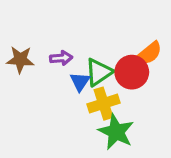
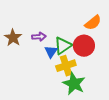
orange semicircle: (149, 53) -> (93, 23), moved
brown star: (20, 60) -> (13, 38), turned 30

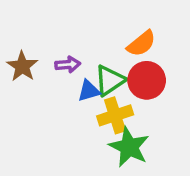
orange semicircle: (93, 23) -> (141, 44), moved
blue triangle: (51, 52) -> (89, 91), turned 40

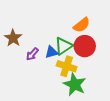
purple arrow: (68, 65) -> (32, 54), moved, turned 136
yellow cross: (115, 115) -> (67, 66), turned 36

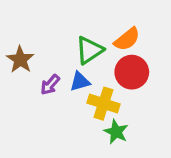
green triangle: (64, 46) -> (89, 50), moved
green star: (75, 84) -> (116, 132), size x0.7

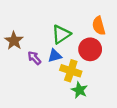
orange semicircle: (127, 39) -> (99, 26), moved, turned 114
purple arrow: (50, 85) -> (34, 58), turned 96

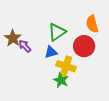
purple arrow: (34, 58) -> (25, 46), moved
green star: (79, 90) -> (61, 80), moved

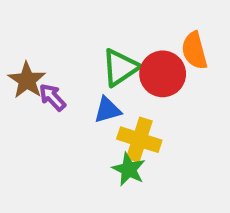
red circle: (84, 46) -> (163, 74), moved

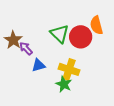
green triangle: (120, 68) -> (60, 34), turned -42
blue triangle: (107, 110) -> (39, 65), moved

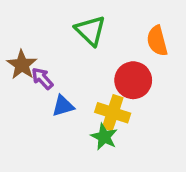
green triangle: (60, 34) -> (90, 31), moved
red circle: (81, 37) -> (133, 80), moved

